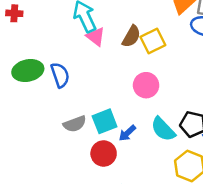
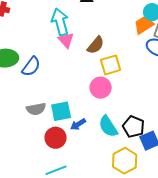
yellow square: (153, 41) -> (111, 65), moved
blue semicircle: (60, 75) -> (31, 67), turned 45

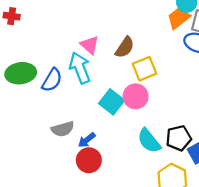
cyan arrow: (60, 22) -> (80, 68), moved
cyan square: (61, 111) -> (112, 102), moved, turned -35
blue arrow: (78, 124) -> (87, 140), moved
black pentagon: (133, 127) -> (179, 138), turned -30

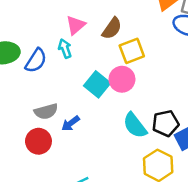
pink triangle: (90, 45) -> (76, 25), turned 36
cyan arrow: (80, 68) -> (65, 49), size x0.6
red circle: (89, 160) -> (38, 141), moved

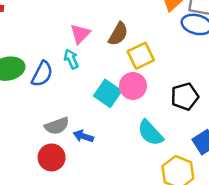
blue arrow: (71, 123) -> (83, 136), turned 60
black pentagon: (166, 123) -> (185, 96), moved

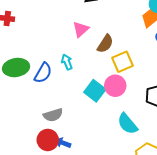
pink triangle: (80, 34) -> (81, 29), moved
blue arrow: (83, 136) -> (63, 143), moved

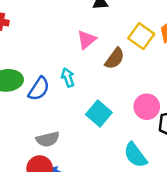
yellow square: (123, 62) -> (141, 36), moved, turned -35
pink circle: (115, 86) -> (147, 107), moved

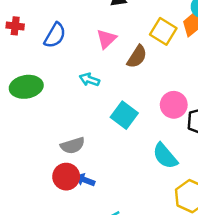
cyan arrow: (68, 77) -> (89, 80), turned -48
blue semicircle: (39, 89) -> (55, 35), moved

